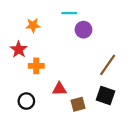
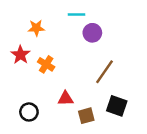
brown line: (108, 65) -> (105, 72), moved
orange cross: (36, 66) -> (46, 64), moved, turned 32

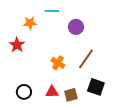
cyan line: (76, 15) -> (52, 11), moved
orange cross: (46, 64) -> (58, 63), moved
red triangle: (66, 99) -> (52, 92), moved

